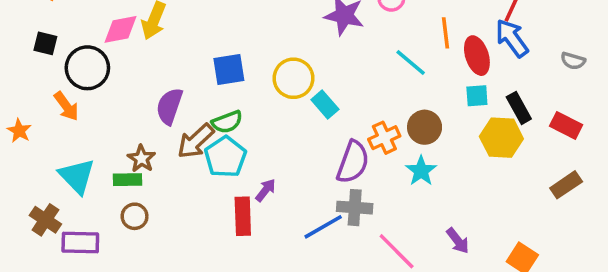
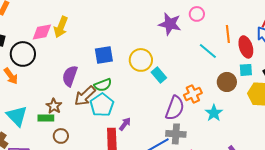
brown circle: (425, 127) -> (227, 82), moved
brown circle: (135, 216) -> (61, 136), moved

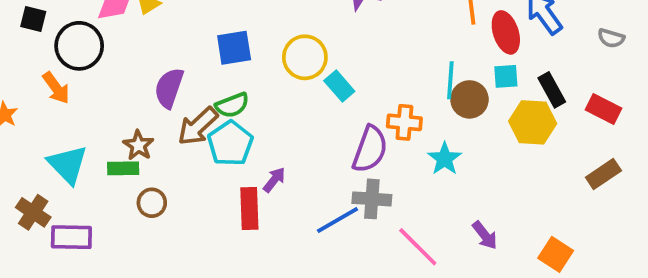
cyan line: (208, 51) -> (450, 80), moved, turned 54
orange cross: (193, 94) -> (404, 122), turned 30

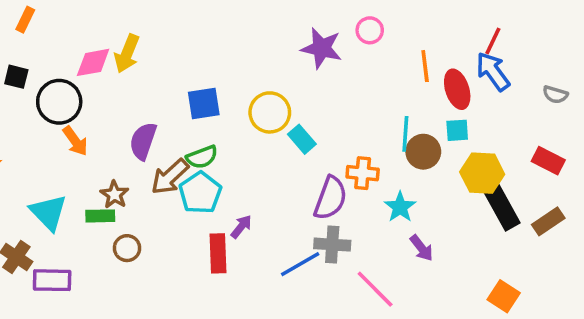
orange arrow: (56, 88) -> (75, 141), moved
black rectangle: (552, 90) -> (502, 207), moved, size x1.4
purple arrow: (485, 235) -> (421, 248), moved

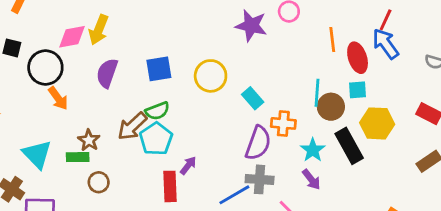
cyan rectangle: (302, 139) -> (253, 98), moved
purple semicircle: (143, 141) -> (107, 73), moved
black rectangle: (502, 207) -> (349, 146), moved
purple arrow: (421, 248) -> (311, 179), moved

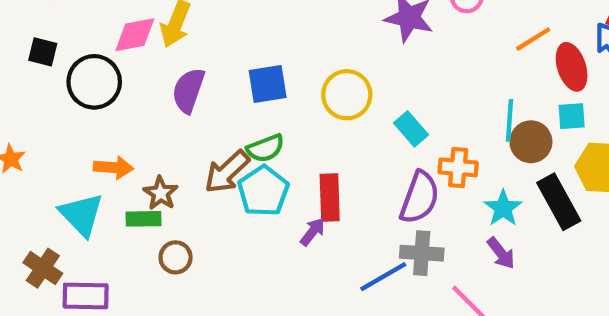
orange line: (332, 40) -> (533, 39), turned 65
orange arrow: (58, 98) -> (113, 167), moved, turned -50
red rectangle: (170, 186) -> (330, 197), moved

